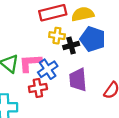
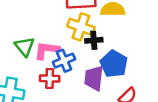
yellow cross: (57, 36) -> (81, 27), size x1.5
blue pentagon: (93, 39) -> (114, 64), moved

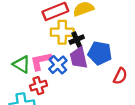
purple trapezoid: (94, 78) -> (79, 58), moved
red cross: (50, 79) -> (38, 86), moved

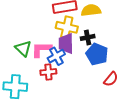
black cross: (77, 40) -> (88, 37), moved
purple trapezoid: (79, 58) -> (66, 43), moved
red cross: (38, 86) -> (48, 72), moved

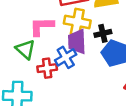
pink L-shape: (41, 49) -> (42, 26), moved
red cross: (48, 72) -> (47, 68), moved

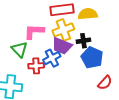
yellow cross: (77, 22) -> (63, 30), turned -35
purple trapezoid: (77, 42) -> (62, 46), turned -70

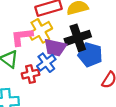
yellow cross: (63, 30) -> (40, 31), moved
black cross: (83, 41) -> (78, 38), size x1.6

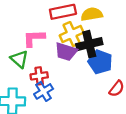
yellow cross: (40, 31) -> (72, 34), moved
blue cross: (46, 63) -> (44, 91), moved

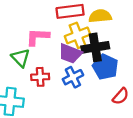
blue cross: (44, 91) -> (73, 77), moved

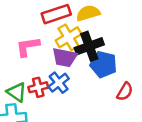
green triangle: (21, 58) -> (17, 92), moved
blue cross: (73, 77) -> (59, 83), moved

